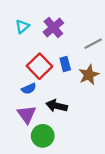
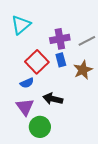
cyan triangle: (22, 26) -> (21, 25), size x1.5
purple cross: (53, 28) -> (60, 39), moved, turned 30

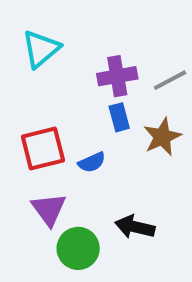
red square: (37, 62) -> (43, 149), moved, turned 30
blue semicircle: (27, 83) -> (92, 162), moved
black arrow: (53, 99) -> (135, 227), moved

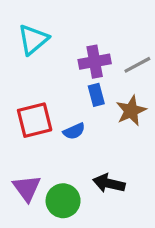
purple triangle: (49, 209) -> (27, 188), moved

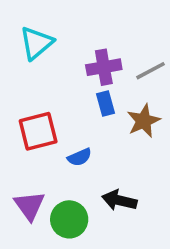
blue semicircle: (74, 131) -> (80, 157), moved

